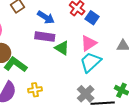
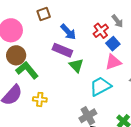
pink triangle: (89, 43) -> (113, 62), moved

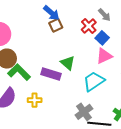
brown square: (44, 14) -> (56, 25), moved
blue arrow: (68, 32) -> (51, 13), moved
purple rectangle: (62, 50) -> (51, 74), moved

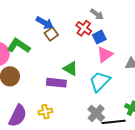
blue square: (102, 38) -> (99, 37), turned 32
green L-shape: (19, 72) -> (19, 46), moved

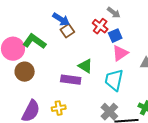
cyan trapezoid: (100, 81) -> (114, 80), turned -35

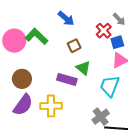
brown square: (67, 31) -> (74, 46), moved
brown circle: (25, 72) -> (22, 79), moved
yellow cross: (59, 108) -> (51, 106), size x1.5

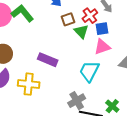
brown square: (74, 46) -> (68, 19), moved
green triangle: (83, 68) -> (81, 31), moved

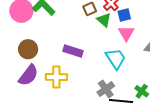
pink triangle: (102, 47) -> (126, 33), turned -36
cyan trapezoid: (89, 71) -> (116, 59), turned 125

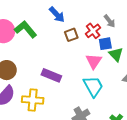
green triangle: (104, 20) -> (116, 54), moved
pink triangle: (126, 33) -> (94, 61), moved

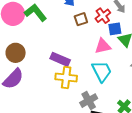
pink triangle: (94, 61) -> (103, 46), turned 42
yellow cross: (33, 100) -> (66, 78), moved

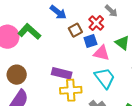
blue square: (115, 29) -> (90, 41), moved
pink triangle: (103, 46) -> (101, 53), turned 36

